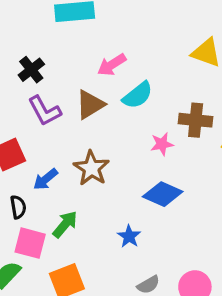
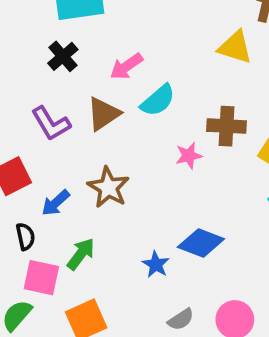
black cross: (31, 70) -> (63, 56), moved
blue diamond: (163, 194) -> (201, 243), moved

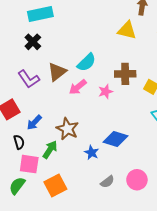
pink arrow: (126, 66) -> (78, 87), moved
brown star: (108, 187) -> (67, 129), moved

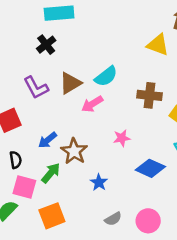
pink star: (106, 92) -> (122, 138), moved
blue arrow: (34, 122) -> (48, 140), moved
blue diamond: (115, 139) -> (150, 168), moved

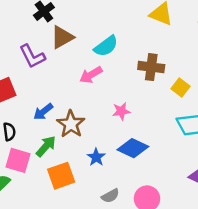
brown triangle: (70, 83) -> (62, 37), moved
blue diamond: (150, 168) -> (133, 148), moved
orange square: (52, 216) -> (61, 176), moved

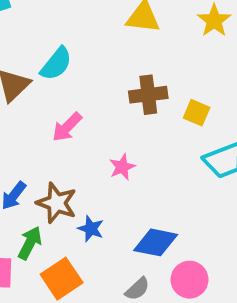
cyan semicircle: (106, 46) -> (56, 64), moved
blue diamond: (133, 148) -> (156, 242), moved
blue star: (96, 157) -> (91, 229), moved

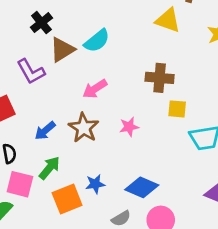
yellow square: (197, 113) -> (177, 109), moved, turned -30
brown star: (57, 203) -> (84, 128), moved
blue star: (91, 229) -> (95, 184), moved, turned 30

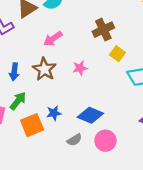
brown cross: (160, 78) -> (103, 30), turned -30
yellow square: (177, 109) -> (117, 54), turned 32
blue arrow: (45, 131) -> (14, 72), turned -42

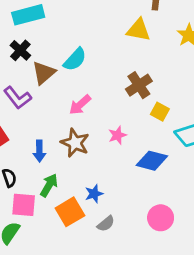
blue diamond: (90, 115) -> (152, 161), moved
gray semicircle: (74, 140) -> (106, 224), moved

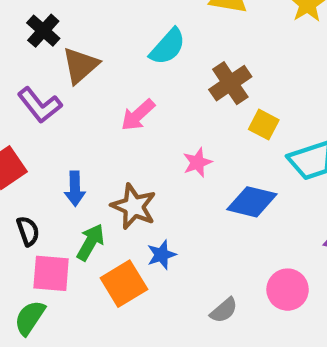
cyan semicircle: (75, 59) -> (168, 47), moved
brown star: (75, 143) -> (134, 206), moved
pink circle: (161, 218) -> (288, 290), moved
gray semicircle: (106, 224) -> (224, 310), moved

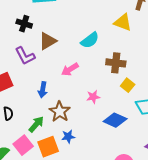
black cross: (43, 31) -> (24, 24), moved, turned -35
brown cross: (230, 83) -> (116, 63), turned 30
blue arrow: (75, 189) -> (43, 90), moved
pink square: (51, 273) -> (23, 145), moved, turned 36

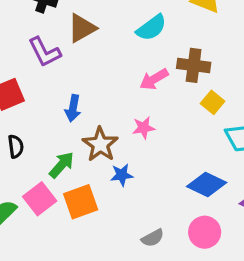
pink arrow: (70, 69) -> (154, 79), moved
pink star: (93, 97) -> (144, 128), moved
blue diamond: (115, 120) -> (207, 184), moved
blue star: (68, 137) -> (122, 175), moved

